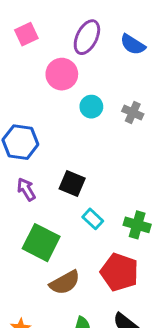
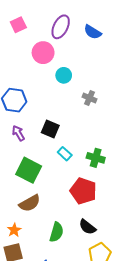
gray cross: (133, 113) -> (89, 98), moved
brown semicircle: (65, 282) -> (30, 203), moved

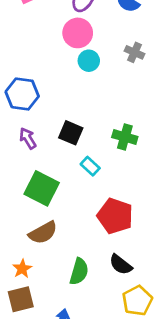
pink circle: (43, 53) -> (78, 33), moved
gray cross: (89, 98) -> (135, 52), moved
green cross: (96, 158) -> (125, 137), moved

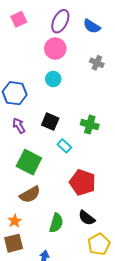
cyan circle: (89, 61) -> (53, 79), moved

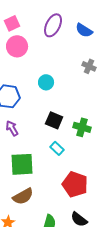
pink circle: (55, 49) -> (17, 46), moved
black square: (50, 122) -> (54, 120), moved
green square: (29, 162) -> (22, 164), turned -30

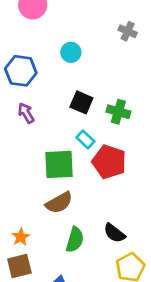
green square: (22, 164) -> (59, 164), moved
red pentagon: (75, 184) -> (109, 162), moved
brown semicircle: (23, 196) -> (59, 203), moved

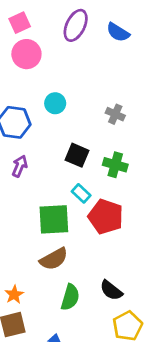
gray cross: (128, 31) -> (115, 114), moved
cyan circle: (71, 52) -> (55, 103), moved
purple arrow: (26, 113) -> (20, 166), turned 54

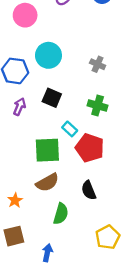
cyan circle: (55, 103) -> (48, 55), size x1.5
black square: (77, 155) -> (52, 98), moved
black semicircle: (111, 290) -> (89, 190), moved, turned 30
orange star: (14, 294) -> (15, 200), moved

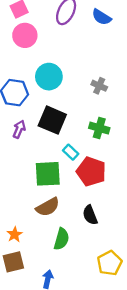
black square: (52, 98) -> (52, 120), size x1.4
orange star: (15, 200) -> (15, 234), moved

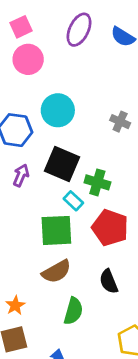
green cross: (99, 128) -> (97, 182), moved
cyan rectangle: (71, 152) -> (73, 201), moved

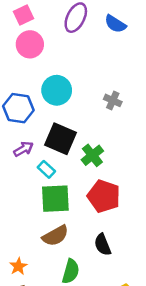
purple arrow: (21, 175) -> (23, 149), turned 36
green cross: (97, 182) -> (92, 155), turned 35
cyan rectangle: (73, 201) -> (46, 169), moved

